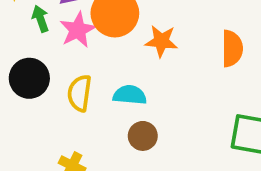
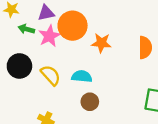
green arrow: (40, 19) -> (26, 29), turned -56
yellow semicircle: (80, 93) -> (51, 75), turned 130

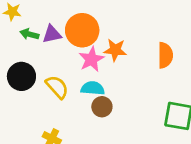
purple triangle: (46, 13) -> (52, 34), moved
pink star: (49, 36) -> (91, 59), moved
brown circle: (90, 102) -> (102, 107), moved

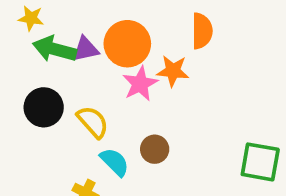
green arrow: (29, 34) -> (55, 49), size x1.6
orange semicircle: (165, 55) -> (202, 31), moved
cyan semicircle: (93, 88) -> (115, 162), moved, turned 40

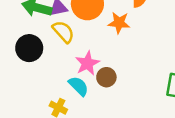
pink star: (140, 84) -> (87, 63), moved
yellow semicircle: (93, 122) -> (63, 32), moved

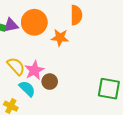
yellow semicircle: (63, 32) -> (16, 66), moved

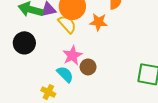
yellow semicircle: (16, 66) -> (67, 24), moved

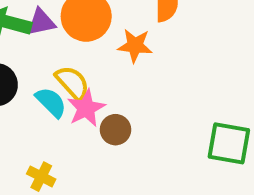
yellow semicircle: (67, 24) -> (72, 83), moved
cyan semicircle: (65, 74) -> (51, 102), moved

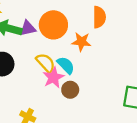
cyan semicircle: (51, 102) -> (66, 65), moved

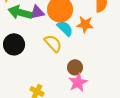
cyan semicircle: (66, 65) -> (65, 28), moved
pink star: (53, 77) -> (78, 82), moved

